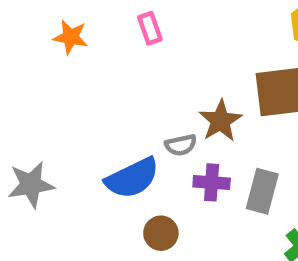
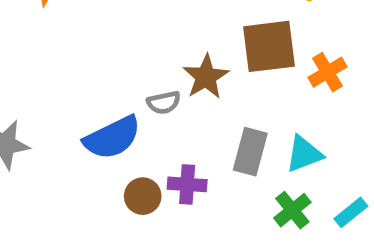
purple cross: (212, 182) -> (187, 184), moved

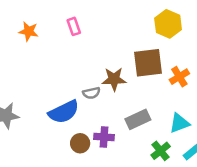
brown star: (206, 77) -> (114, 79), turned 30
gray rectangle: (250, 152) -> (138, 119), turned 50
cyan triangle: (304, 154) -> (179, 123), moved

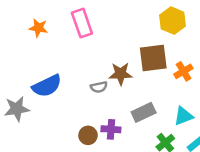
pink rectangle: (74, 26) -> (82, 23), size x1.6
blue semicircle: (64, 112) -> (47, 86), moved

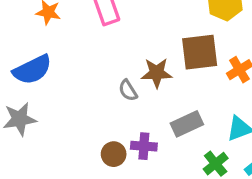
blue semicircle: (47, 86) -> (32, 70), moved
gray semicircle: (99, 87) -> (128, 90), turned 70

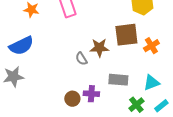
gray rectangle: (187, 124) -> (118, 80), turned 30

